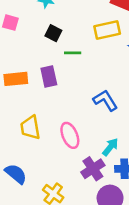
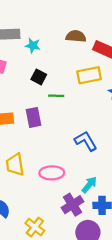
pink ellipse: (70, 135) -> (52, 173), turned -70

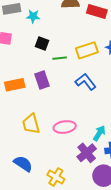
yellow rectangle: (89, 75) -> (87, 50), moved
blue L-shape: (86, 141) -> (86, 82), moved

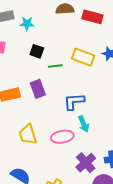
yellow rectangle: (87, 50) -> (83, 57), turned 40
blue L-shape: (86, 82) -> (74, 102), moved, turned -55
cyan arrow: (99, 133) -> (84, 124), moved, turned 126

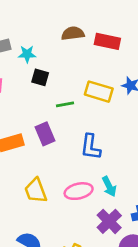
black square: (37, 51) -> (40, 77), moved
blue L-shape: (74, 102) -> (91, 147), turned -75
cyan arrow: (84, 124) -> (109, 186), moved

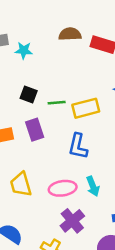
black square: (40, 77) -> (29, 95), moved
yellow rectangle: (99, 92) -> (86, 108), moved, turned -36
purple cross: (109, 221) -> (72, 221), moved

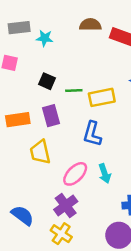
yellow trapezoid: (21, 184) -> (40, 152), moved
pink ellipse: (63, 188) -> (75, 174), turned -40
purple cross: (72, 221) -> (66, 206), moved

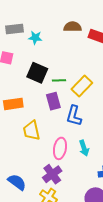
black square: (47, 81) -> (37, 73), size x1.5
yellow rectangle: (102, 97) -> (82, 86), turned -35
purple rectangle: (51, 116) -> (53, 101), moved
pink ellipse: (75, 174) -> (60, 148), turned -35

